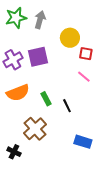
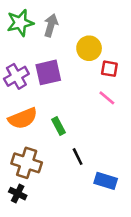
black line: (67, 106) -> (78, 157), moved
brown cross: (35, 129) -> (27, 163), moved, turned -30

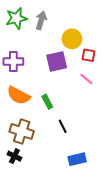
purple square: (48, 72) -> (57, 62), moved
purple cross: (16, 76) -> (13, 62), turned 30
orange semicircle: (23, 118) -> (19, 95), turned 50
blue rectangle: (106, 181) -> (77, 159), moved, turned -30

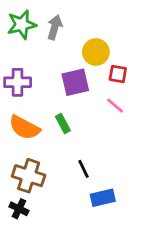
green rectangle: (47, 102) -> (63, 123), moved
blue rectangle: (77, 159) -> (103, 198), moved

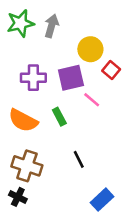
red square: (118, 74) -> (111, 70), turned 30
purple cross: (18, 82) -> (33, 78), moved
pink line: (115, 106) -> (92, 100), moved
blue rectangle: (103, 198) -> (102, 200), moved, turned -30

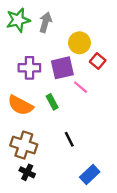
black cross: (18, 197) -> (27, 172), moved

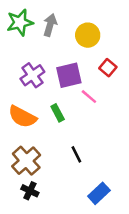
yellow circle: (79, 43) -> (88, 35), moved
purple cross: (29, 68) -> (32, 75), turned -35
brown cross: (24, 145) -> (26, 161), turned 30

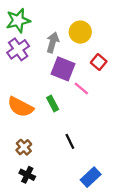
gray arrow: (50, 25) -> (53, 42), moved
purple cross: (32, 75) -> (18, 49), moved
purple square: (69, 75) -> (63, 69), turned 35
brown cross: (26, 161) -> (24, 147), size x0.6

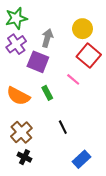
yellow circle: (80, 32) -> (82, 29), moved
red square: (99, 62) -> (89, 56), size x1.6
purple square: (63, 69) -> (38, 62), moved
brown cross: (24, 147) -> (21, 132), size x1.5

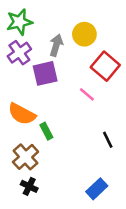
yellow circle: (82, 29) -> (84, 34), moved
purple square: (38, 62) -> (45, 73), turned -35
green rectangle: (47, 93) -> (46, 131), moved
black line: (63, 127) -> (108, 140), moved

